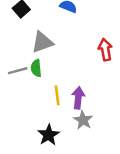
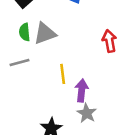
green semicircle: (36, 68) -> (25, 32), moved
yellow line: (57, 95) -> (63, 74), moved

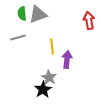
gray star: (87, 113) -> (49, 77), moved

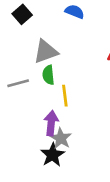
green semicircle: (22, 13) -> (48, 75), moved
purple arrow: (67, 59) -> (51, 123), moved

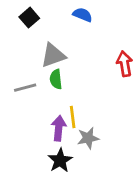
yellow line: (65, 96) -> (73, 117), moved
gray star: (61, 138) -> (88, 138), moved, turned 30

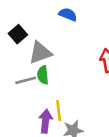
black square: (29, 18) -> (18, 34), moved
gray line: (25, 88) -> (26, 80), moved

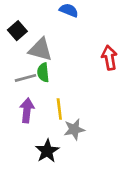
gray triangle: (40, 53) -> (40, 50), turned 35
purple arrow: (45, 121) -> (27, 110), moved

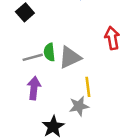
gray triangle: (40, 50) -> (70, 57), moved, turned -40
yellow line: (59, 109) -> (88, 87), moved

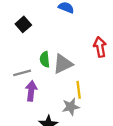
gray line: (33, 57) -> (22, 73), moved

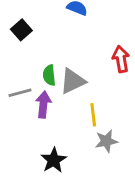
purple arrow: (31, 91) -> (43, 105), moved
gray star: (71, 107) -> (106, 141), moved

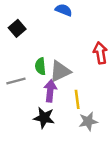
purple arrow: (43, 105) -> (50, 91), moved
black star: (54, 160) -> (44, 118), moved, turned -30

